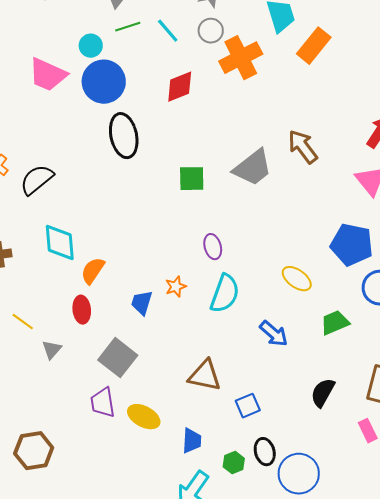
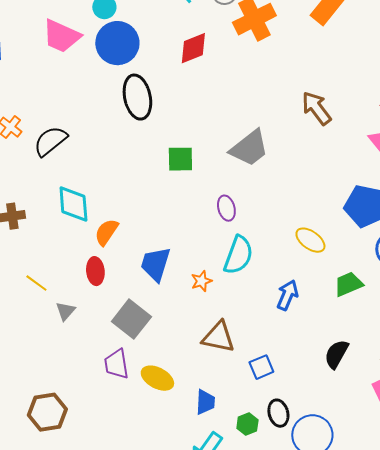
gray trapezoid: (253, 168) -> (249, 148), moved
green square: (192, 179) -> (180, 159), moved
orange star: (176, 287) -> (201, 281), moved
blue trapezoid: (142, 303) -> (155, 264), size x1.4
blue arrow: (274, 334) -> (287, 295), turned -108

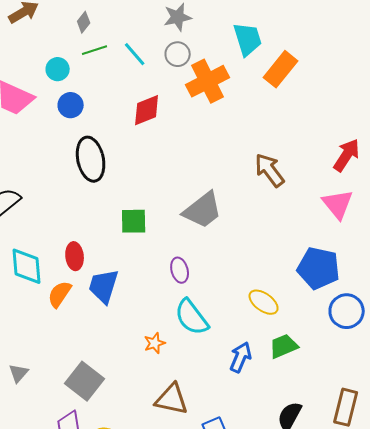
blue circle: (117, 43) -> (71, 105), size x0.6
cyan semicircle: (238, 255) -> (192, 317), turned 123
blue trapezoid: (155, 264) -> (104, 286), moved
red ellipse: (95, 271) -> (75, 256), moved
green trapezoid: (348, 284) -> (284, 346), moved

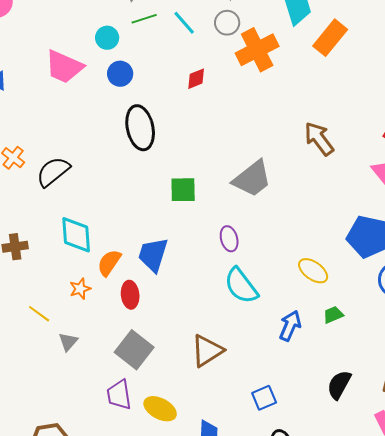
red diamond: (147, 110) -> (196, 79), size x0.7
red ellipse: (75, 256) -> (130, 295), moved
orange star: (155, 343) -> (80, 289), moved
green trapezoid: (284, 346) -> (333, 315), size x0.7
brown triangle: (172, 399) -> (207, 351), moved, turned -45

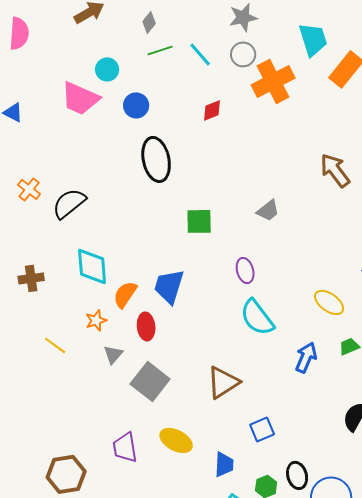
cyan circle: (107, 38) -> (107, 69), moved
gray trapezoid: (252, 179) -> (268, 210), size x0.6
gray triangle: (68, 342) -> (113, 354), moved
purple trapezoid: (119, 395) -> (125, 447), moved
blue square: (264, 398) -> (262, 429), moved

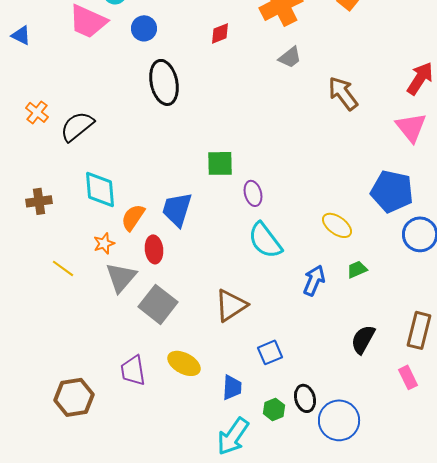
gray trapezoid: (268, 210) -> (290, 57), moved
green square: (199, 221) -> (220, 163), moved
gray triangle: (113, 354) -> (121, 277), size x1.6

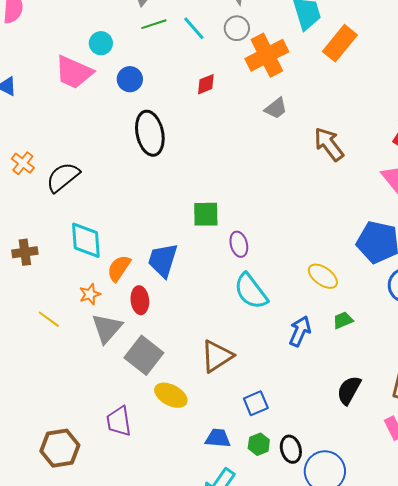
yellow ellipse: (184, 363) -> (171, 395), moved
blue trapezoid: (232, 387) -> (218, 438), turned -88
green hexagon: (274, 409) -> (259, 444), moved

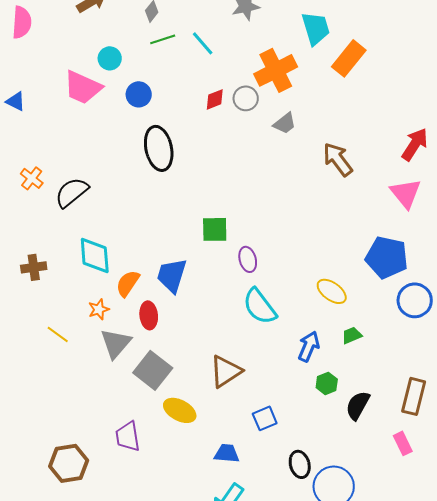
gray circle: (237, 28) -> (246, 98), moved
green hexagon: (259, 444) -> (327, 383), moved

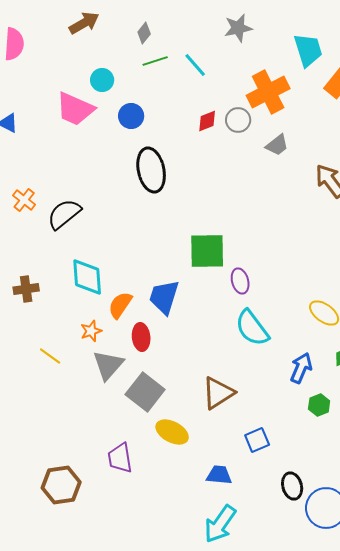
green square: (215, 229) -> (207, 251), size x1.4

